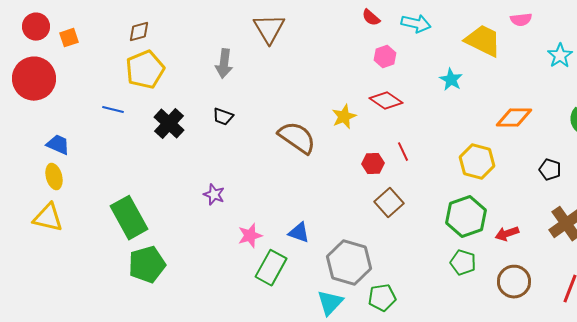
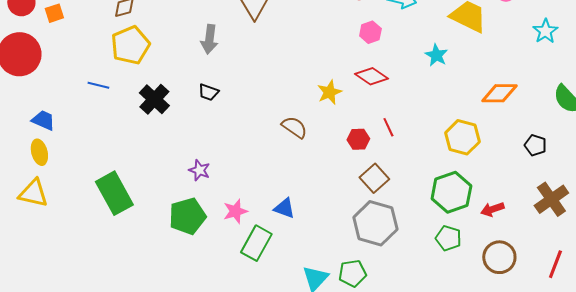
brown semicircle: (297, 138) -> (294, 127), moved, size x0.7
gray hexagon: (349, 263) -> (375, 223), moved
green pentagon: (147, 265) -> (187, 216), moved
green pentagon: (382, 298) -> (352, 273), moved

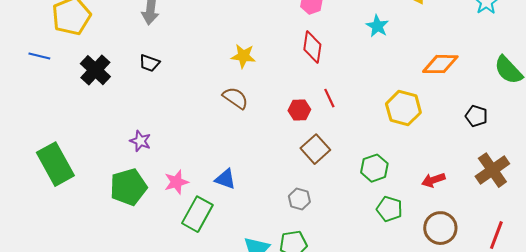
red diamond: (371, 76) -> (312, 47), turned 64
yellow star: (329, 92) -> (243, 56), moved, turned 30
green hexagon: (451, 192) -> (374, 168), moved, size x0.7
gray hexagon: (375, 223) -> (299, 199), moved, size x0.5

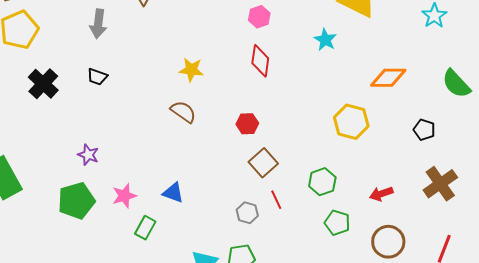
red line: (329, 98) -> (276, 200), moved
green rectangle: (197, 214) -> (145, 228), size x0.7

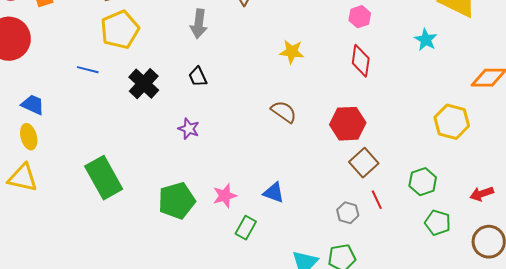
yellow star: (191, 70) -> (292, 52), moved
black trapezoid: (97, 77) -> (198, 77), turned 45
red hexagon: (247, 124) -> (348, 124), size x1.6
purple star: (88, 155) -> (189, 129), moved

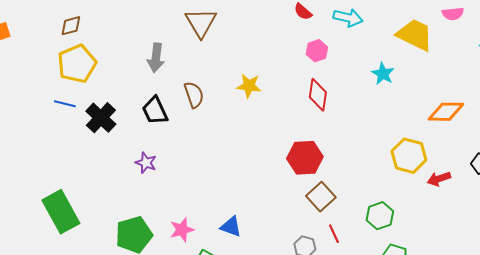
blue line: (88, 70) -> (65, 104), moved
black trapezoid: (198, 77) -> (155, 111), size x1.4
brown semicircle: (284, 112) -> (194, 95), moved, turned 36
red arrow: (482, 194) -> (439, 179), moved

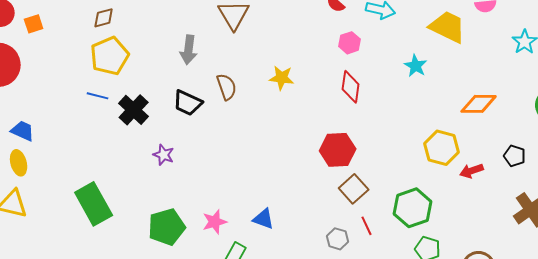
black trapezoid: (155, 111) -> (188, 103), turned -40
purple star: (146, 163) -> (164, 155), moved
green hexagon: (380, 216) -> (413, 208), size x1.4

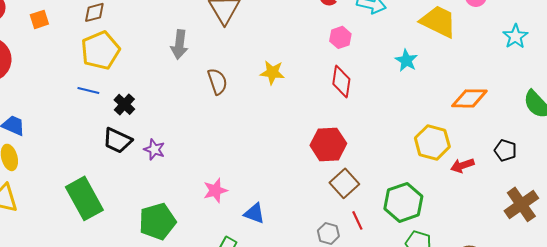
orange square: (34, 24) -> (39, 19), moved
black trapezoid: (188, 103) -> (117, 140), moved
black cross: (134, 110) -> (124, 104), size x0.7
pink star: (215, 222) -> (215, 190), moved

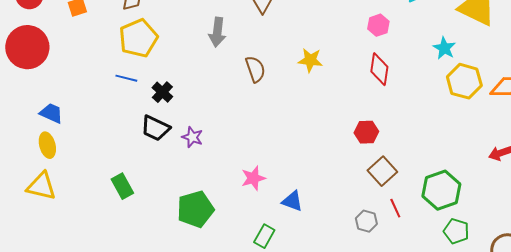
yellow hexagon: (432, 142) -> (464, 81), moved
red hexagon: (328, 144) -> (366, 132), size x0.7
green rectangle: (84, 198) -> (122, 186), size x0.6

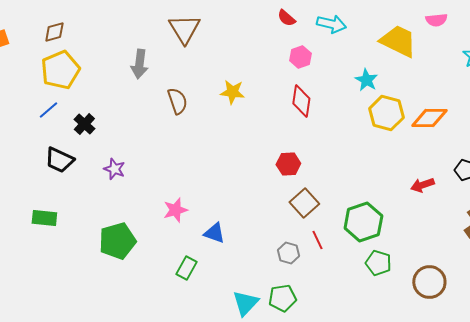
blue line: (126, 78) -> (48, 110), turned -55
black trapezoid: (155, 128) -> (59, 160), moved
green rectangle: (122, 186) -> (44, 218), turned -55

